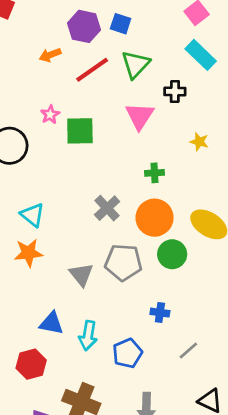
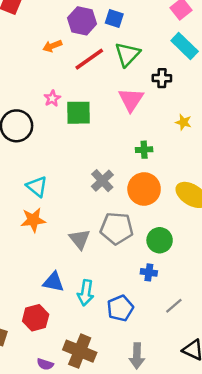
green circle: (172, 254) -> (160, 240), moved

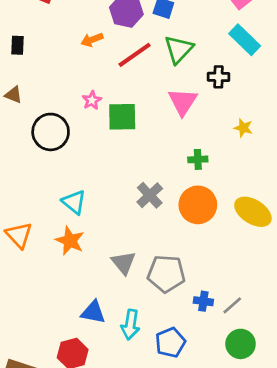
orange star: (33, 220) -> (70, 241), turned 30
gray pentagon: (117, 228) -> (166, 274), moved
green circle: (160, 240) -> (241, 344), moved
gray line: (174, 306) -> (232, 305), moved

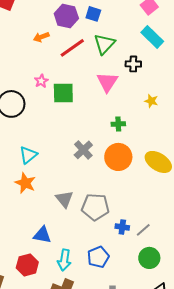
cyan triangle: (74, 202) -> (28, 155), turned 42
cyan arrow: (130, 325) -> (64, 260), moved

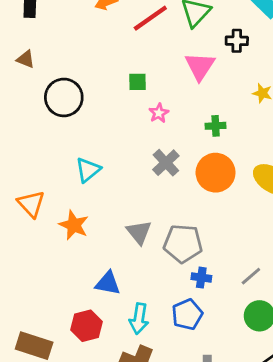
pink star: (41, 81) -> (159, 113), moved
green square: (63, 93) -> (138, 82), size x0.6
orange star: (25, 183) -> (74, 225), moved
blue cross: (122, 227) -> (201, 278), moved

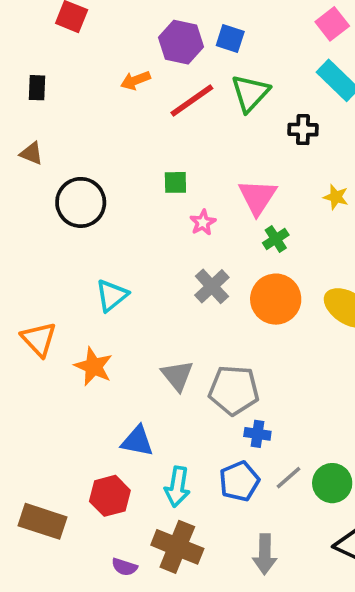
pink triangle: (200, 66) -> (257, 197), moved
green cross: (216, 126) -> (276, 239), turned -30
gray line: (251, 276) -> (288, 478), moved

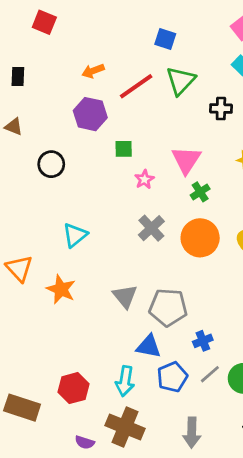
purple hexagon: (181, 42) -> (90, 114), moved
black circle: (81, 202) -> (51, 164), size x0.7
blue cross: (257, 434) -> (203, 341), moved, turned -30
blue triangle: (137, 441) -> (149, 346), moved

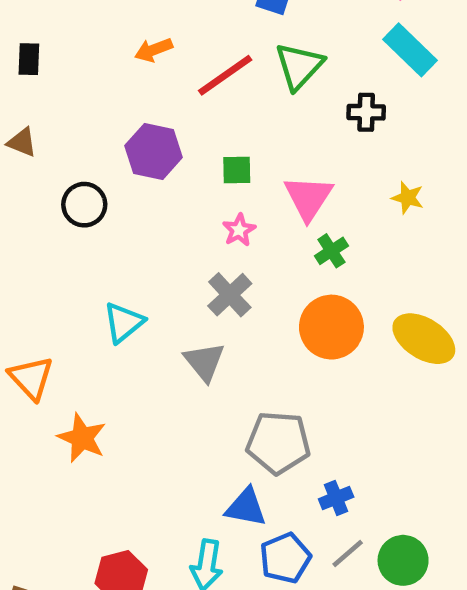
purple hexagon: (90, 114) -> (154, 152), moved
green square: (124, 149) -> (237, 170), moved
gray cross: (151, 228) -> (230, 295), moved
orange star: (61, 289) -> (82, 438), moved
gray triangle: (125, 296) -> (204, 362), moved

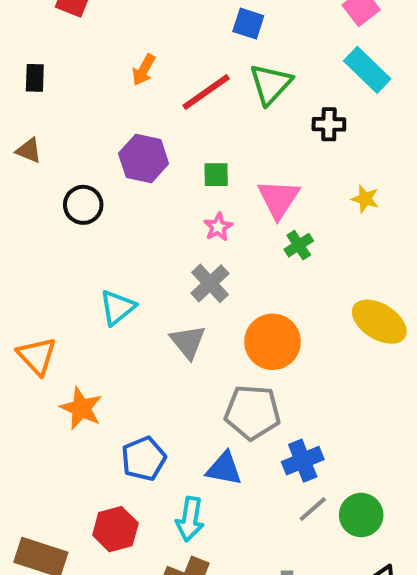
orange arrow: (154, 50) -> (144, 70), turned -40
orange circle: (331, 327) -> (273, 342), moved
blue cross: (336, 498) -> (303, 461), size x1.4
blue pentagon: (285, 558) -> (144, 459), moved

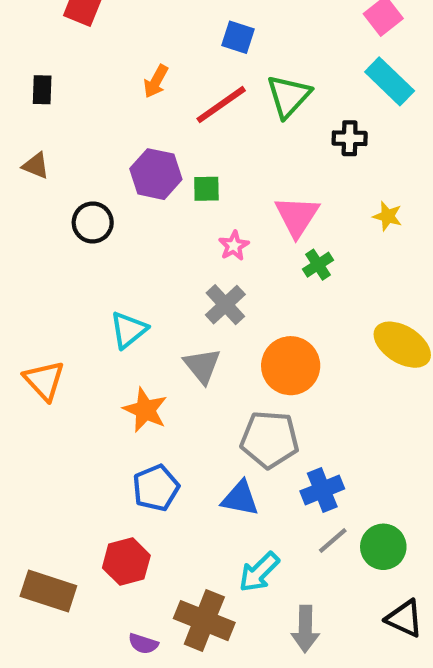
blue square: (248, 24) -> (238, 37), moved
green square: (216, 175) -> (206, 189), moved
orange star: (81, 408) -> (145, 410), moved
cyan arrow: (190, 519) -> (259, 572), moved, turned 36

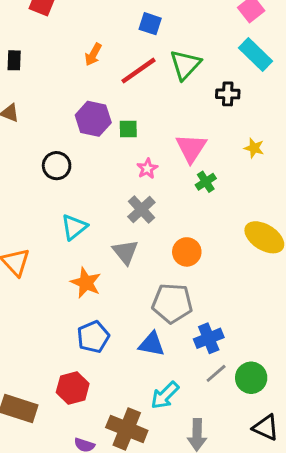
black circle: (93, 222) -> (57, 166), moved
orange circle: (291, 366) -> (187, 252), size x0.7

